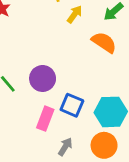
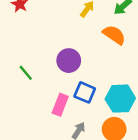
purple circle: (43, 78) -> (69, 61), moved

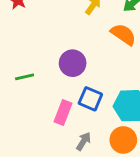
green line: (26, 73) -> (25, 77), turned -63

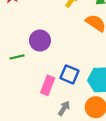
purple circle: (73, 63) -> (40, 41), moved

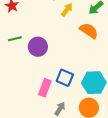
green line: (17, 57) -> (15, 39), moved

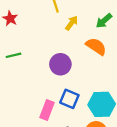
purple circle: (38, 47) -> (60, 64), moved

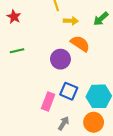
yellow arrow: (72, 23) -> (71, 21), turned 56
orange semicircle: (96, 46) -> (80, 44), moved

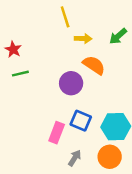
red star: (14, 17) -> (13, 49), moved

